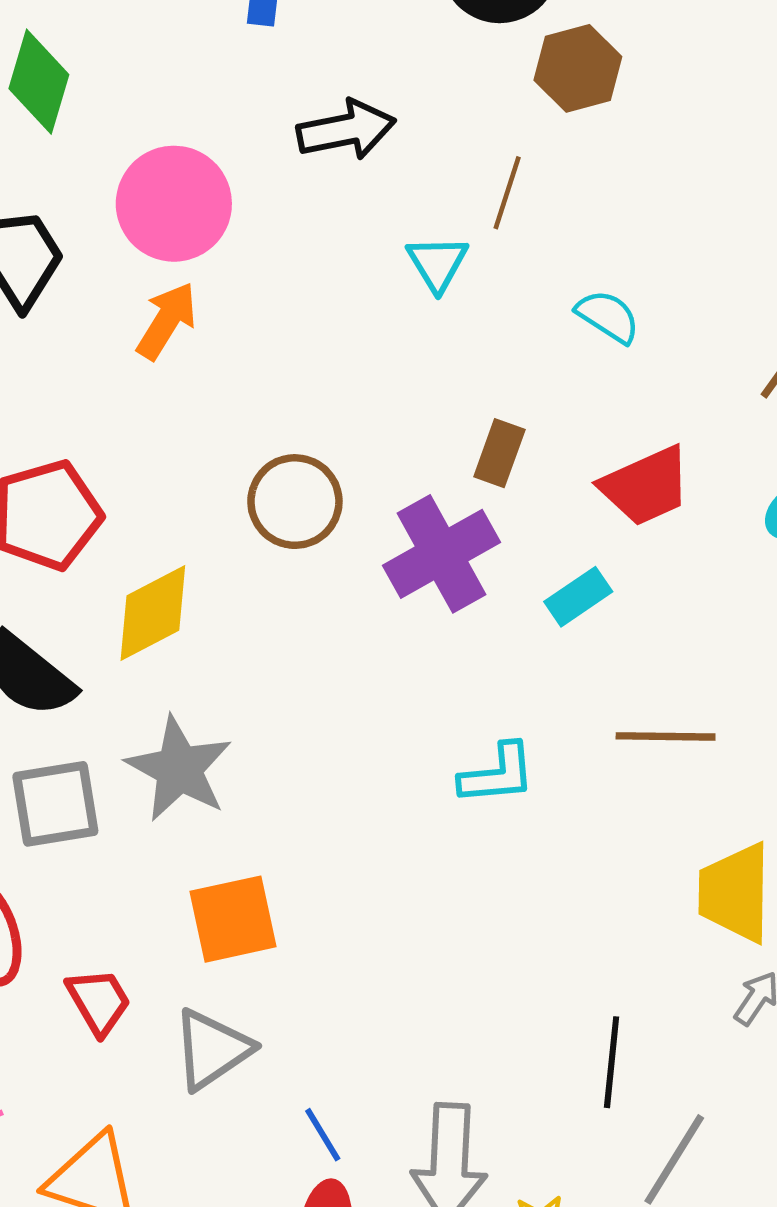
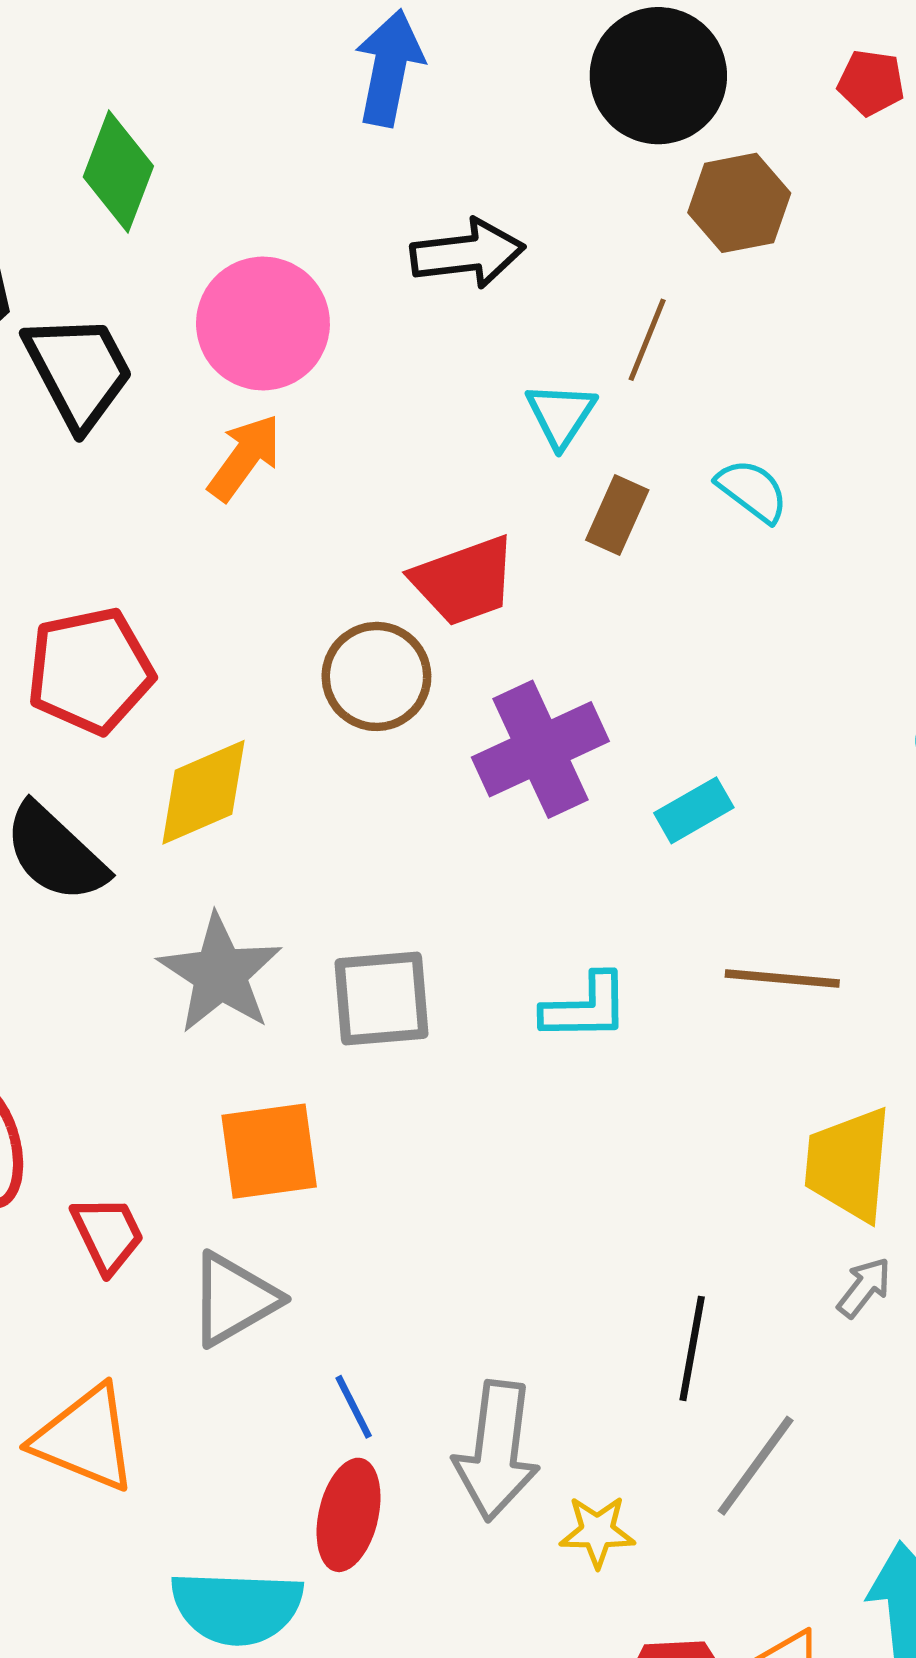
brown rectangle: (499, 453) -> (617, 515), moved
red trapezoid: (646, 486) -> (464, 581), moved
gray square: (55, 804) -> (382, 999), moved

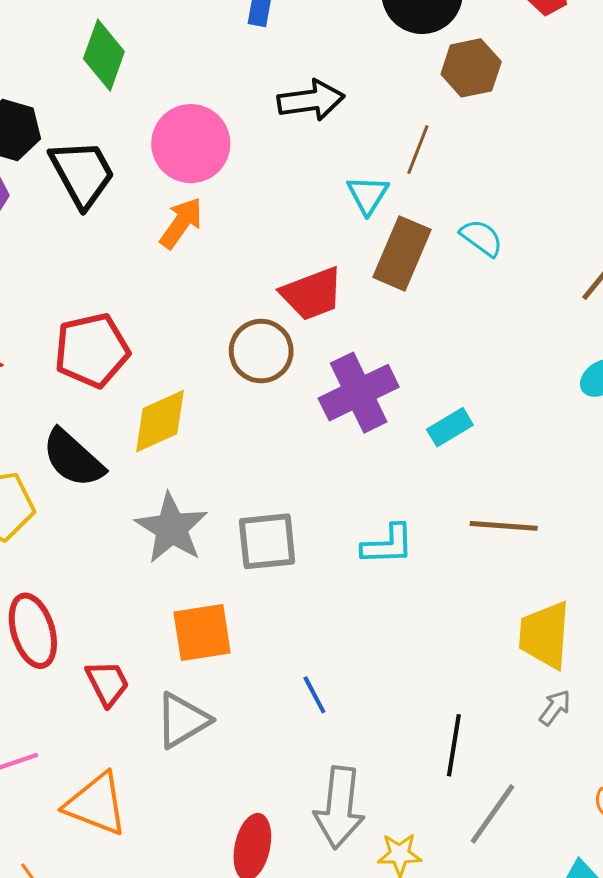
brown rectangle: (617, 515) -> (402, 253), size x1.6
blue line: (354, 1407) -> (314, 695), moved

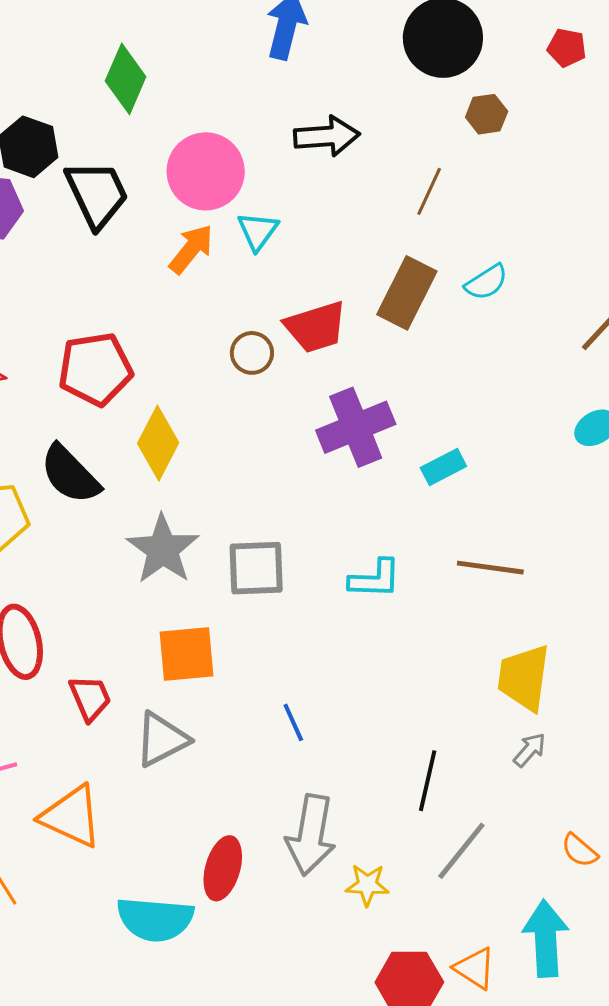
brown hexagon: (471, 68) -> (487, 114), size x0.7
cyan triangle: (368, 195) -> (258, 231), moved
cyan semicircle: (481, 238) -> (486, 282), turned 108
brown circle: (261, 351) -> (252, 353), moved, size x0.7
yellow diamond: (160, 421) -> (158, 443), turned -42

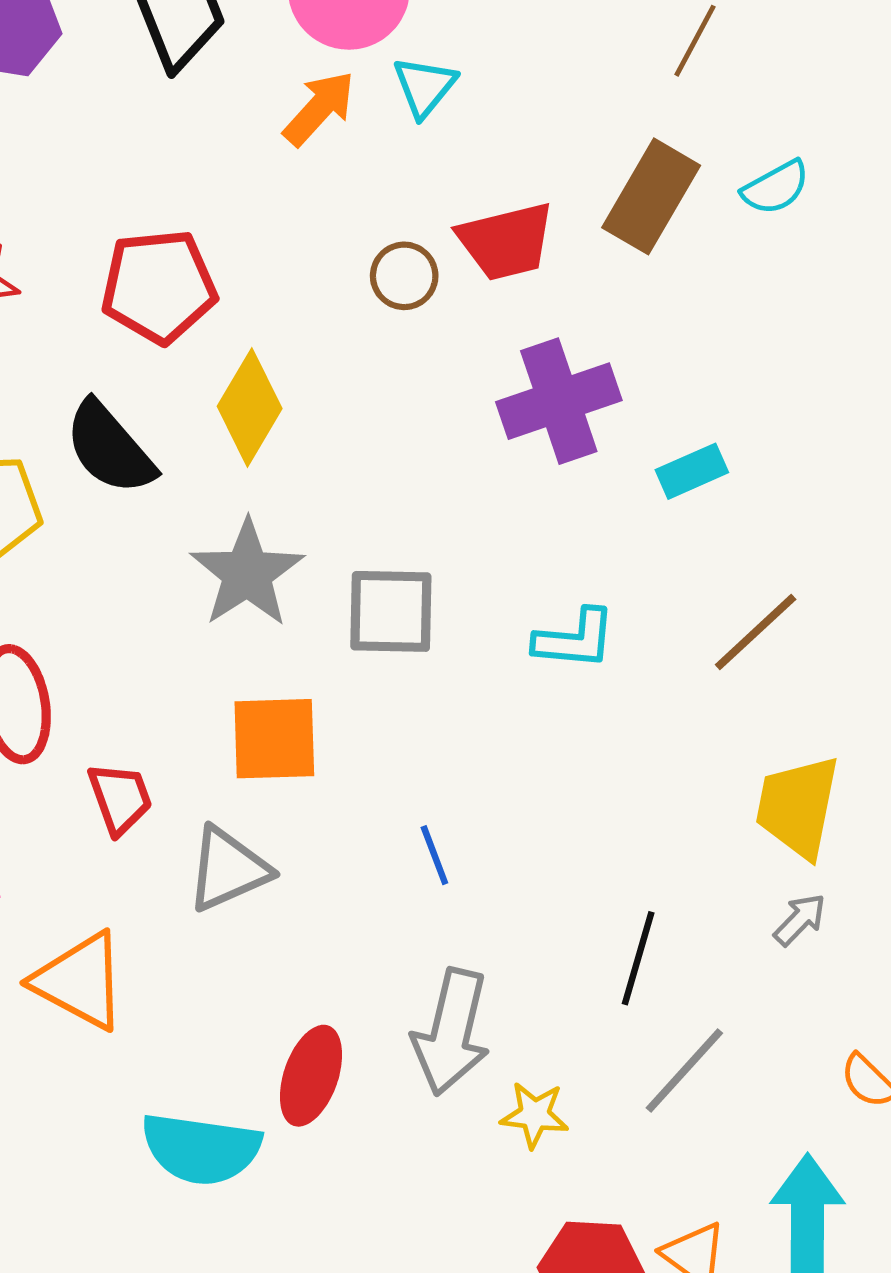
brown line: (490, 568) -> (756, 632), turned -54

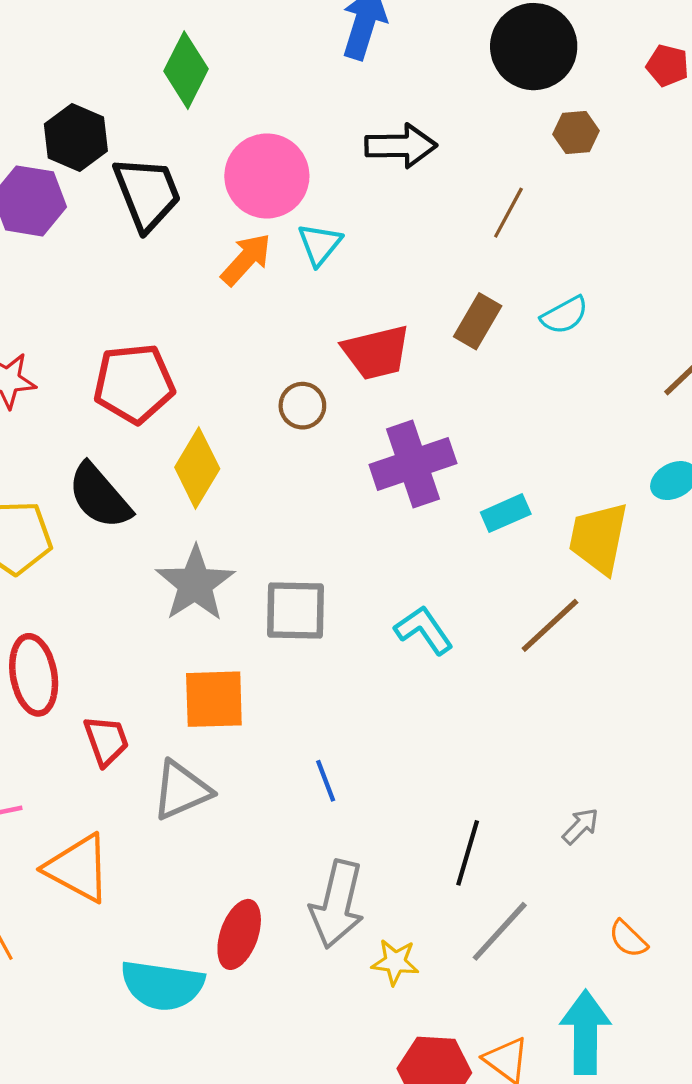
brown rectangle: (651, 196) -> (478, 321), size x0.7
brown circle: (404, 276) -> (302, 406), moved
cyan L-shape: (575, 639) -> (424, 630), turned -130
yellow trapezoid: (798, 807) -> (599, 538), moved

